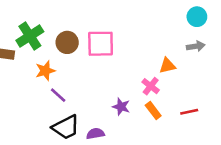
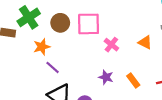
orange triangle: (167, 66) -> (145, 42), turned 40
pink cross: (151, 86) -> (111, 45), moved

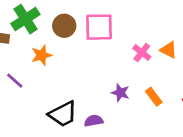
pink cross: (111, 45) -> (142, 53), moved
purple line: (53, 67) -> (15, 81), moved

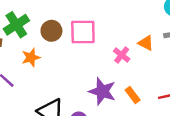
orange triangle: (169, 50) -> (146, 43), moved
purple star: (120, 93) -> (102, 91), size x1.6

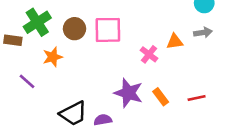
orange triangle: (146, 43) -> (175, 42), turned -35

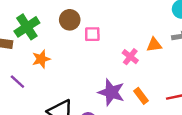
brown circle: (75, 29) -> (70, 20), moved
pink square: (108, 30) -> (92, 34), size x0.6

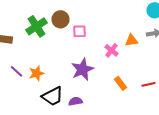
green cross: (27, 27) -> (36, 26), moved
orange star: (41, 59) -> (36, 73), moved
purple star: (111, 92) -> (82, 69), moved, turned 30

